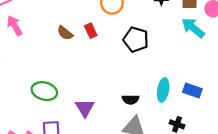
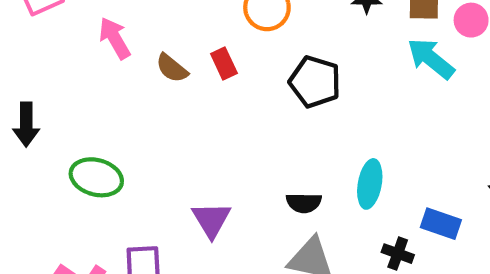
pink arrow: (15, 26) -> (115, 38), moved
green ellipse: (44, 91) -> (96, 177), moved
blue rectangle: (192, 91) -> (441, 224), moved

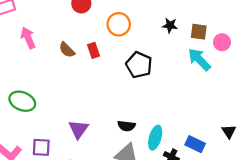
pink arrow: (115, 38) -> (28, 38), moved
cyan ellipse: (370, 184) -> (155, 138), moved

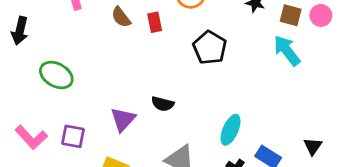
pink circle: (222, 42) -> (321, 15), moved
black semicircle: (126, 126) -> (163, 104), moved
cyan ellipse: (155, 138) -> (231, 130), moved

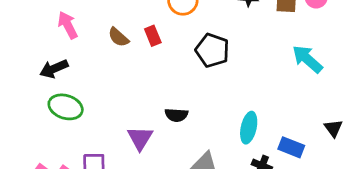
black arrow: (20, 31) -> (54, 69), moved, turned 64
cyan arrow: (287, 51) -> (307, 59), moved

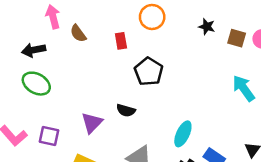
brown semicircle: (118, 37) -> (78, 33), moved
black pentagon: (212, 50) -> (149, 71), moved

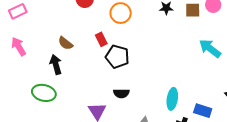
pink arrow: (53, 17) -> (19, 46), moved
black arrow: (34, 50) -> (56, 64), moved, turned 102
black pentagon: (149, 71) -> (117, 57), moved

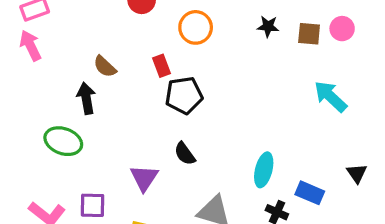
pink arrow: (19, 46) -> (30, 46), moved
black pentagon: (117, 57) -> (184, 95), turned -30
black semicircle: (121, 93) -> (185, 154), turned 49

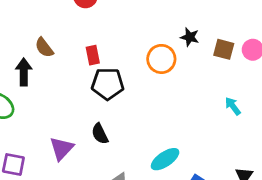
orange circle: (196, 27) -> (161, 59), moved
cyan arrow: (330, 96) -> (233, 106), size x0.6
cyan ellipse: (264, 170) -> (165, 159), turned 32

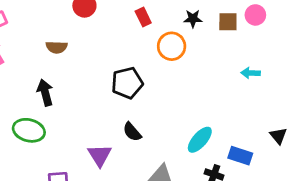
brown semicircle: (44, 48) -> (57, 47), moved, turned -36
red rectangle: (93, 55) -> (143, 17), moved
cyan arrow: (233, 106) -> (251, 73), turned -36

